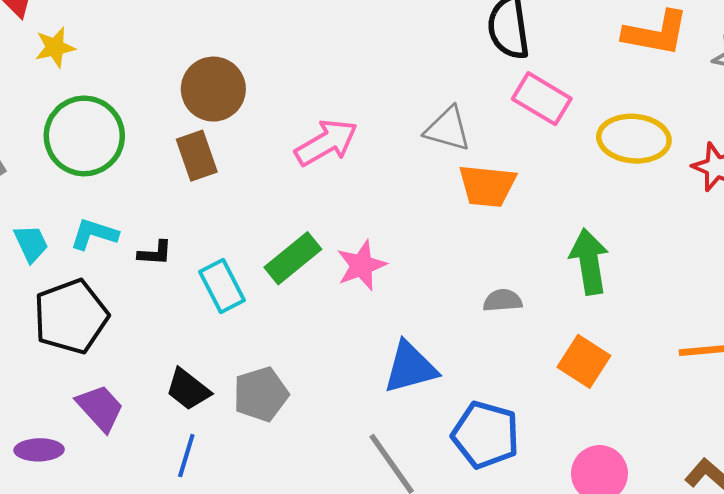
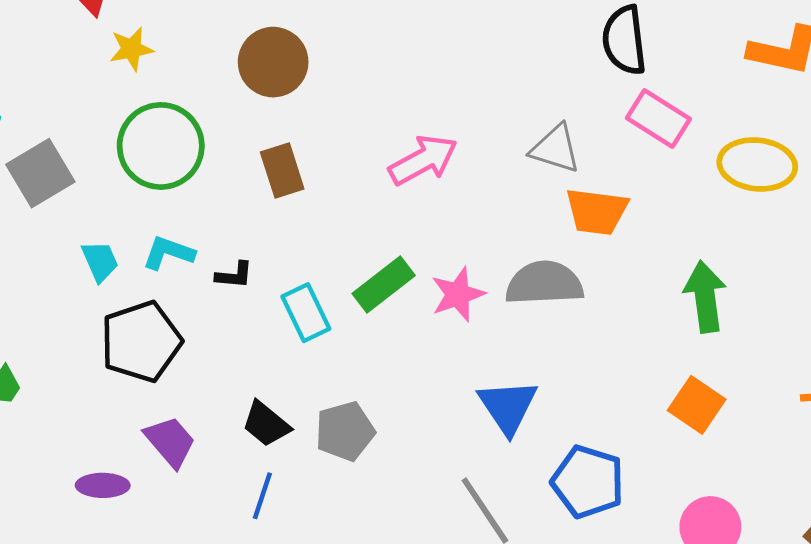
brown circle: (213, 89) -> (273, 62), moved
gray semicircle: (503, 301) -> (544, 283), moved, size x1.8
blue triangle: (410, 368) -> (508, 407), turned -50

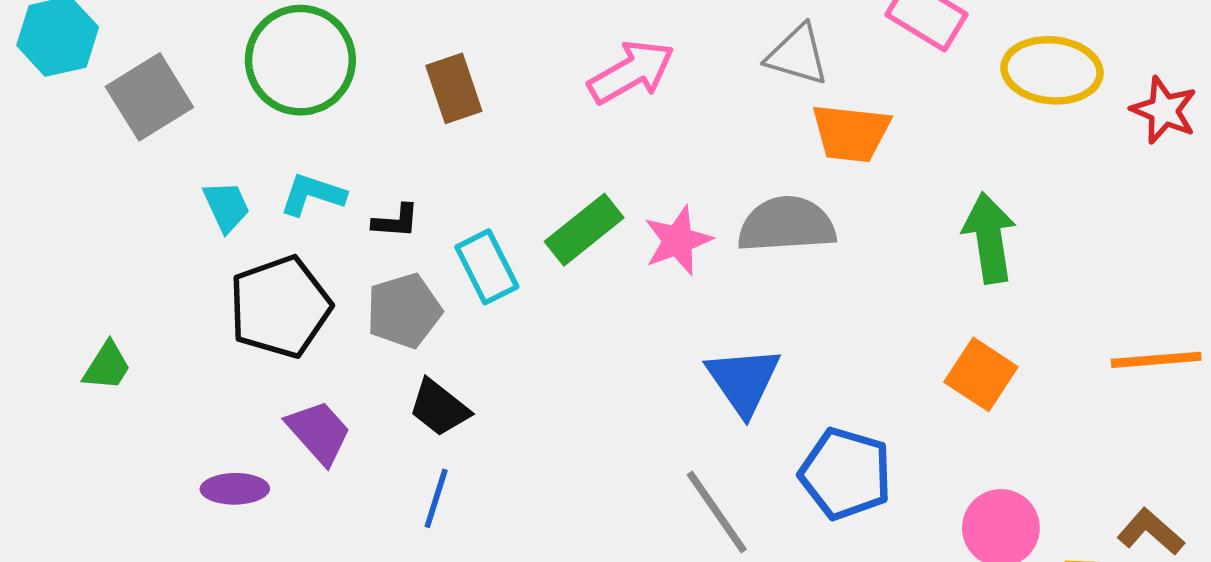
gray pentagon: (345, 431) -> (404, 311), moved

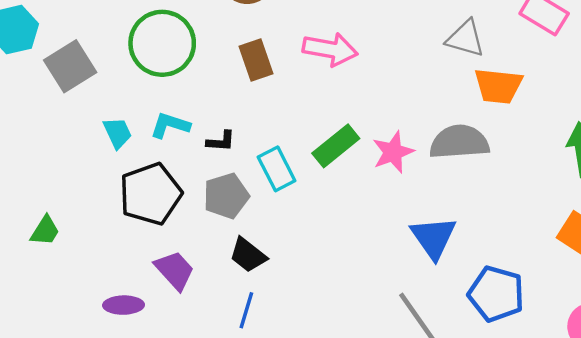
pink arrow: (631, 72) -> (330, 49), moved, turned 40

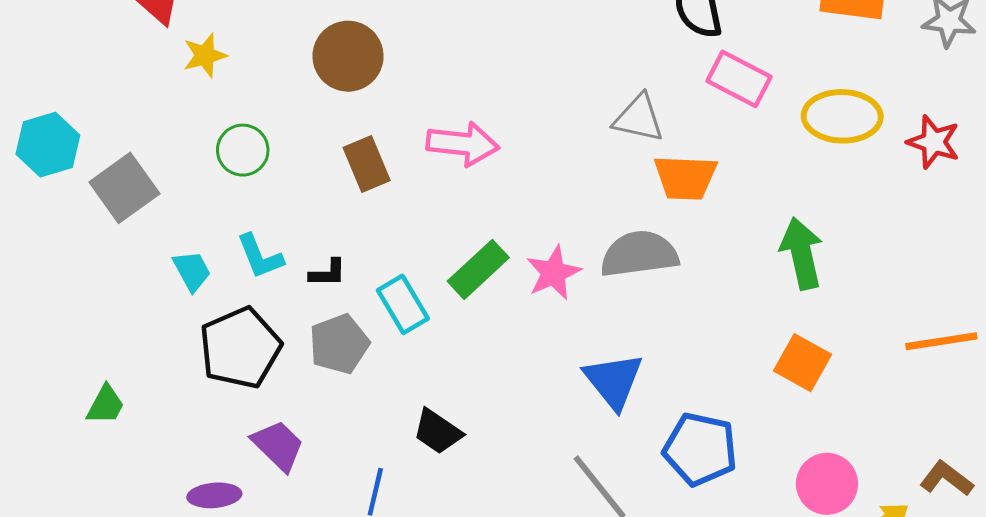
green circle: (162, 43) -> (243, 150), size x0.6
cyan L-shape: (170, 125) -> (260, 256), turned -126
black trapezoid: (248, 255) -> (438, 432), moved

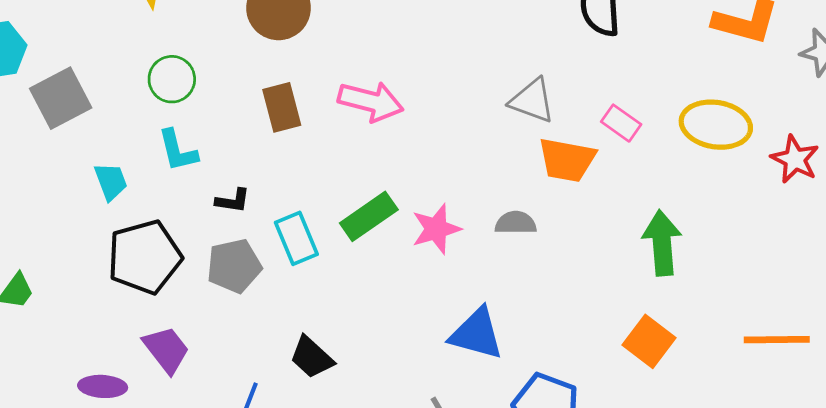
pink rectangle: (739, 79) -> (621, 123), moved, size x0.7
gray semicircle: (639, 254) -> (516, 223), size x0.6
cyan L-shape: (260, 256) -> (178, 151), moved
blue triangle: (613, 381) -> (476, 334), turned -44

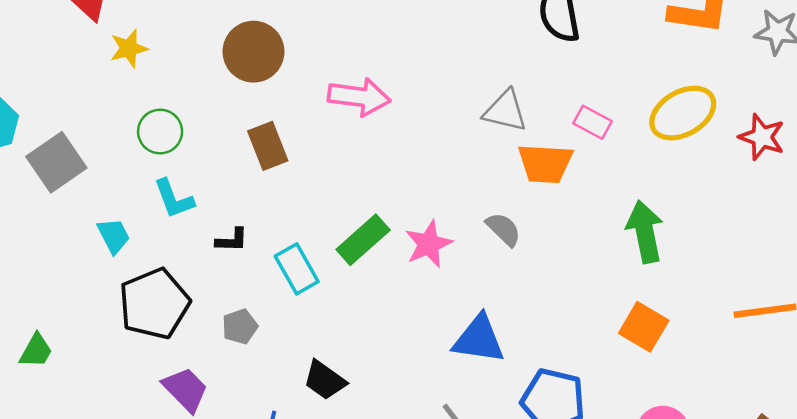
pink arrow: (371, 101) -> (359, 97), moved
yellow ellipse: (716, 125) -> (683, 113), turned -32
gray semicircle: (516, 223) -> (504, 229), turned 51
gray pentagon: (234, 266) -> (240, 327), moved, size x0.7

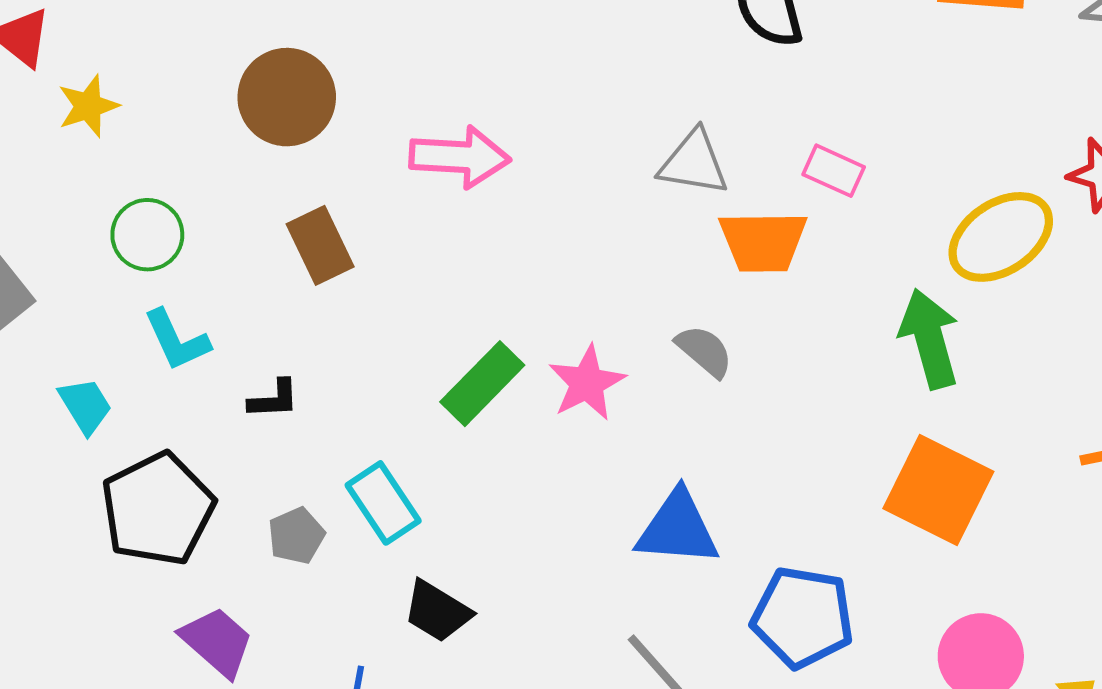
yellow ellipse: (683, 113) -> (1001, 237), moved
cyan rectangle: (297, 269) -> (383, 503), moved
orange square: (644, 327) -> (938, 490), size x1.4

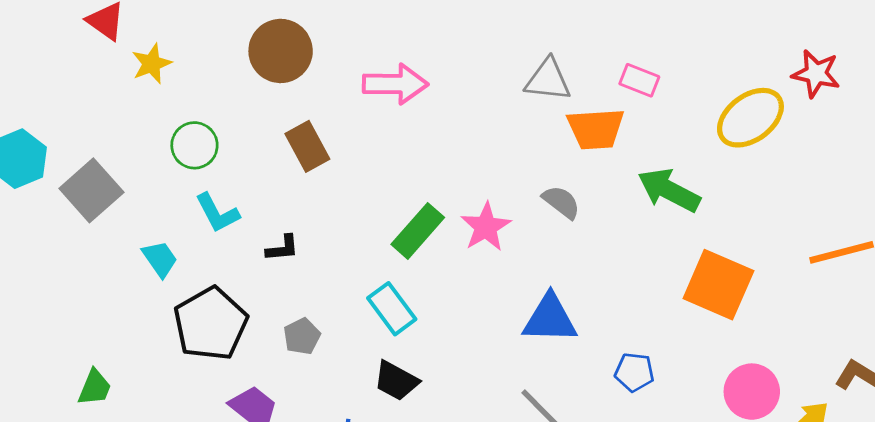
green arrow: (929, 339) -> (669, 190), moved, turned -44
cyan rectangle: (383, 503) -> (392, 309), moved
blue pentagon: (803, 617) -> (634, 372), size x0.6

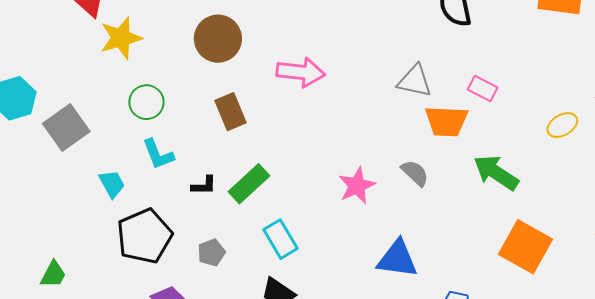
yellow star: (152, 64) -> (121, 38), size x1.4
yellow ellipse: (750, 118) -> (562, 125), size x0.6
green rectangle: (418, 231) -> (249, 184), moved

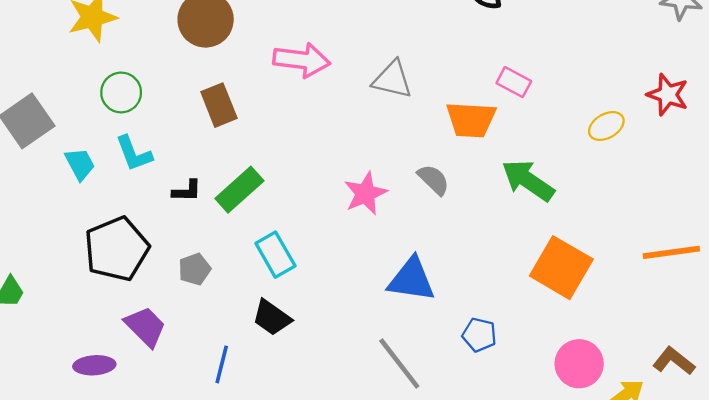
gray triangle: (415, 81) -> (392, 79), moved
cyan trapezoid: (112, 184) -> (80, 164), moved

